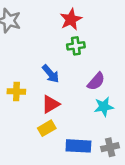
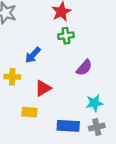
blue arrow: (51, 74) -> (33, 55), moved, turned 84
cyan star: (104, 107) -> (94, 103), moved
yellow rectangle: (47, 128) -> (29, 112), moved, turned 35

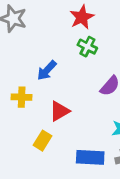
green cross: (66, 36) -> (87, 47), turned 35
yellow rectangle: (29, 112) -> (43, 141), turned -63

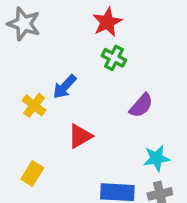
yellow cross: (22, 97) -> (34, 105), moved, turned 36
yellow rectangle: (43, 141) -> (32, 173), moved

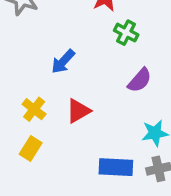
green cross: (114, 58) -> (126, 33), moved
yellow cross: (34, 105) -> (34, 109), moved

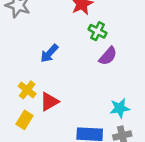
purple semicircle: (140, 80) -> (108, 56), moved
red triangle: (78, 111) -> (49, 102), moved

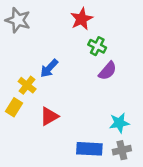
yellow cross: (27, 90) -> (27, 85), moved
yellow rectangle: (25, 120) -> (14, 107), moved

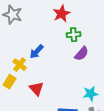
green cross: (97, 46) -> (74, 35), turned -32
red triangle: (49, 116) -> (37, 89), turned -42

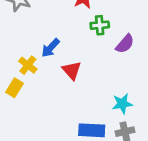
purple semicircle: (82, 54) -> (125, 44), moved
red triangle: (37, 89) -> (72, 70), moved

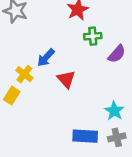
cyan star: (122, 104) -> (114, 111), turned -30

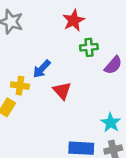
yellow cross: (24, 74) -> (20, 86), turned -30

